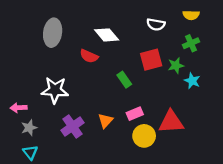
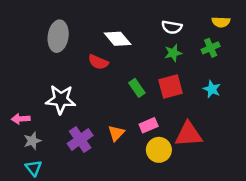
yellow semicircle: (191, 15) -> (221, 22), moved
red square: (151, 60) -> (171, 87), moved
green star: (176, 66) -> (173, 53), moved

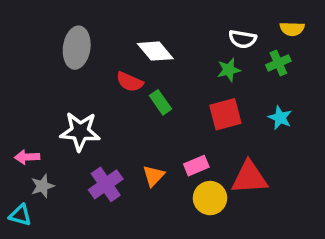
white semicircle: (172, 27) -> (242, 39), moved
green rectangle: (137, 88) -> (160, 102), moved
cyan triangle: (34, 168) -> (20, 215), moved, turned -36

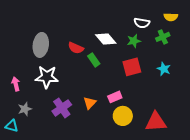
gray ellipse: (77, 48) -> (41, 45), moved
white diamond: (155, 51) -> (106, 39), moved
pink arrow: (27, 157) -> (16, 84), moved, turned 80
red triangle: (249, 178) -> (156, 122), moved

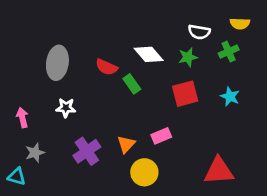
white star: (47, 77) -> (66, 108), size x0.6
yellow circle: (123, 116) -> (144, 172), moved

